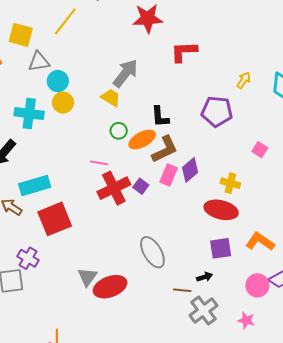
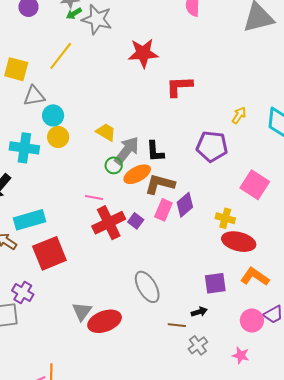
gray arrow: (125, 73) -> (127, 150), moved
brown L-shape: (165, 149) -> (160, 184), turned -140
pink square: (260, 150) -> (255, 185), size x1.8
red ellipse: (221, 210) -> (239, 242), moved
gray cross: (203, 310) -> (198, 345), size x0.7

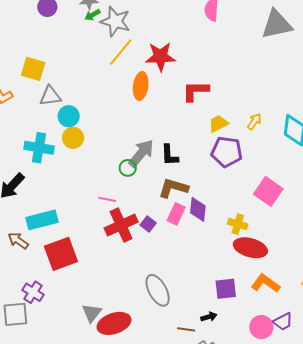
yellow line: (61, 56) -> (121, 52), moved
yellow trapezoid: (106, 132) -> (218, 124), moved, turned -60
orange ellipse: (137, 174) -> (141, 86), moved, turned -56
purple diamond: (185, 205) -> (198, 209), turned -45

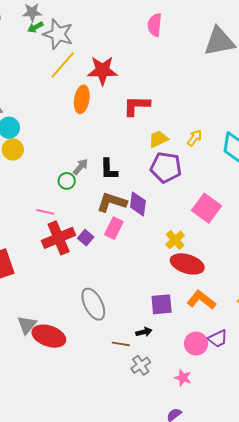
gray arrow: (141, 153) -> (81, 167), size x0.6
purple diamond: (198, 209) -> (138, 204), moved
yellow cross: (238, 224) -> (175, 240), turned 30
red ellipse: (114, 323) -> (49, 336), turned 36

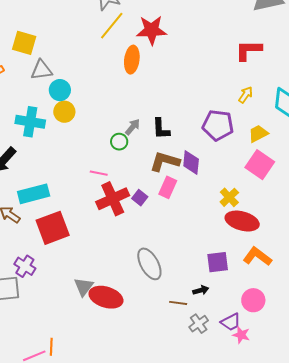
red L-shape: (137, 106) -> (249, 50), moved
yellow trapezoid: (158, 139) -> (258, 134), moved
purple trapezoid: (218, 339) -> (231, 322), moved

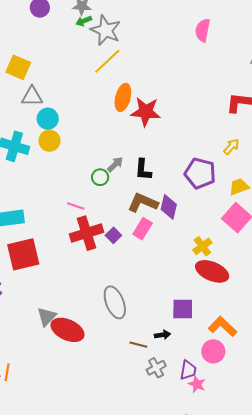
red star: (152, 30) -> (146, 112), moved
orange L-shape: (257, 256) -> (223, 326), moved
purple trapezoid: (231, 322) -> (188, 370), turned -60

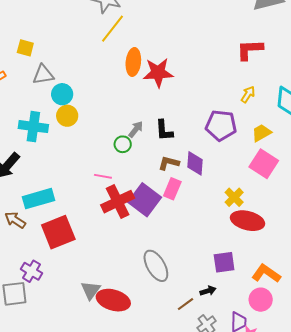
yellow square: (18, 67) -> (25, 48), size x0.7
brown L-shape: (143, 203) -> (169, 163), size x0.7
purple square: (113, 235) -> (145, 200), size x2.0
brown line: (138, 345) -> (186, 304), turned -42

